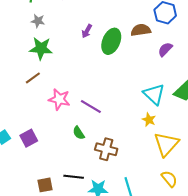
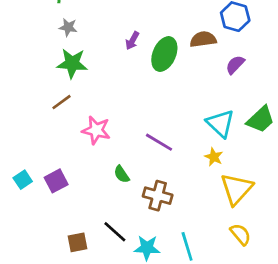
purple line: (91, 106) -> (159, 142), moved
black line: (74, 177) -> (115, 232), turned 36

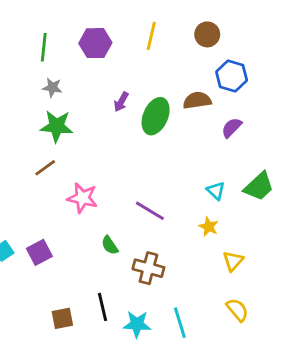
cyan triangle: (220, 123) -> (216, 191), size x0.6
yellow triangle: (236, 189) -> (233, 261), size x0.6
black line: (115, 232) -> (103, 307), turned 35

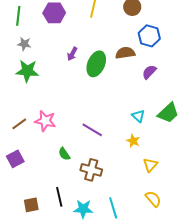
brown line: (45, 168) -> (19, 124), moved

